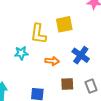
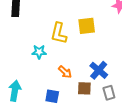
blue cross: (81, 55) -> (99, 70), moved
orange arrow: (52, 61) -> (65, 72), moved, turned 32

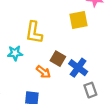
yellow square: (87, 26) -> (78, 20), moved
brown square: (84, 88) -> (58, 59), moved, turned 32

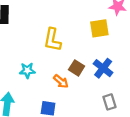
cyan star: (15, 53) -> (27, 70), moved
blue cross: (78, 68) -> (103, 68), moved

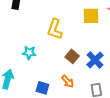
yellow square: (99, 28) -> (91, 16), moved
orange arrow: (61, 81) -> (68, 81), moved

